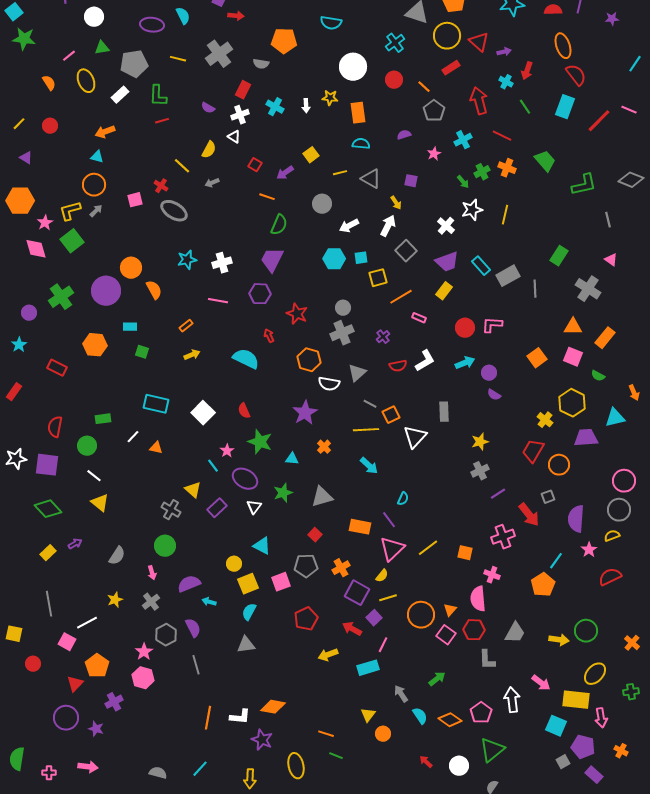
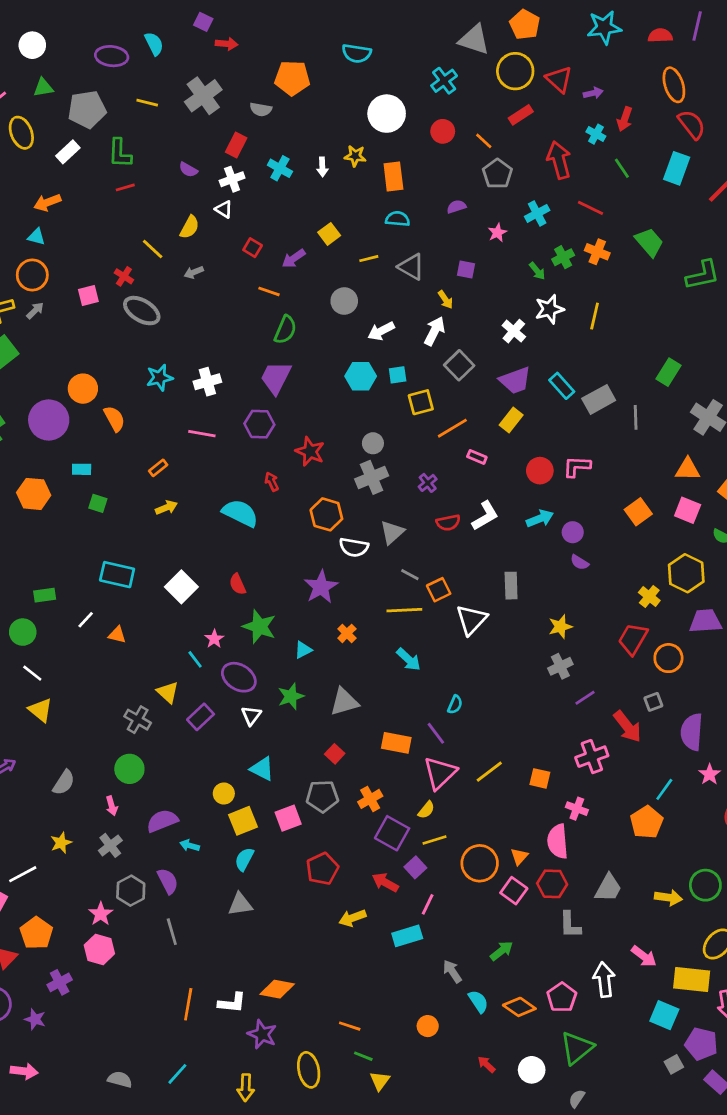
cyan triangle: (292, 459) -> (303, 650), turned -32
yellow triangle: (368, 715) -> (380, 1081), moved

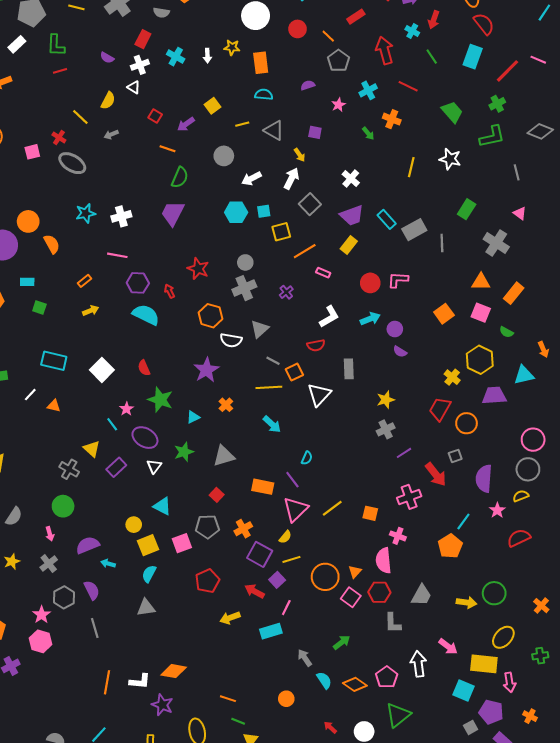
orange cross: (597, 252) -> (392, 119), moved
green cross: (563, 257) -> (497, 104), moved
white star: (549, 309) -> (450, 159), moved, turned 30
purple hexagon: (259, 424) -> (138, 283), moved
red semicircle: (448, 523) -> (316, 345), moved

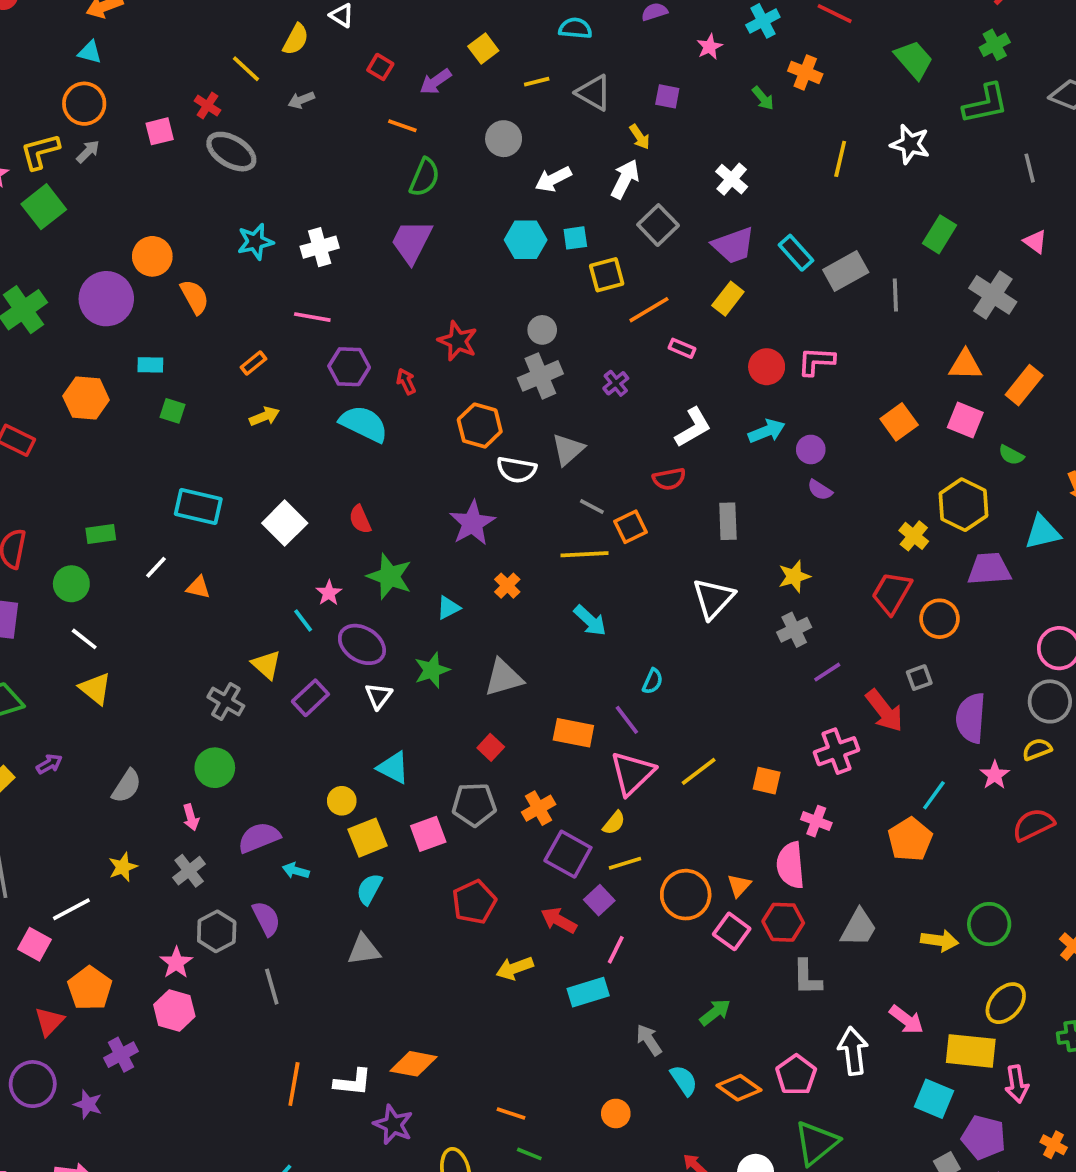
white triangle: (319, 395) -> (713, 598), moved

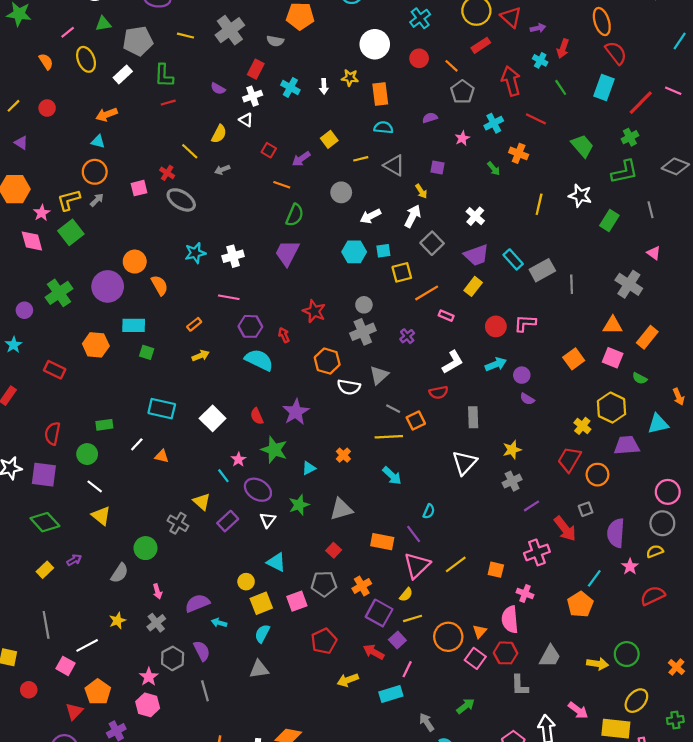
green rectangle: (940, 234) -> (609, 220), moved
cyan rectangle: (150, 365) -> (134, 325), size x1.5
purple star: (472, 523) -> (296, 412), moved
green circle: (215, 768) -> (145, 548), moved

